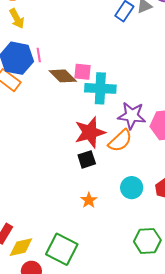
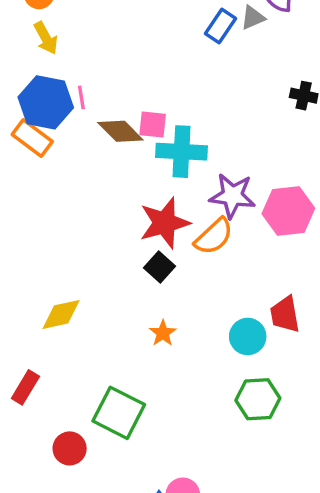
black square: (87, 159) -> (159, 267), turned -30
cyan circle: (132, 188) -> (248, 336), moved
yellow diamond: (21, 247) -> (61, 314), moved

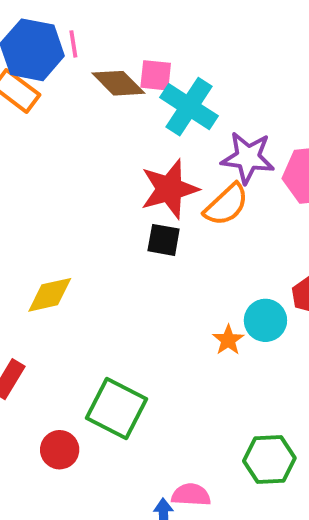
cyan cross: (182, 152) -> (189, 107), turned 30
black square: (159, 267) -> (164, 240), turned -32
orange star: (163, 333) -> (228, 340), moved
green hexagon: (258, 399) -> (269, 460), moved

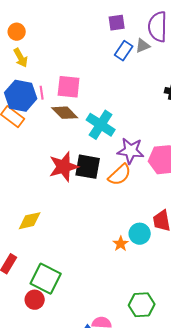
pink square: (156, 75) -> (69, 87), moved, size x1.4
red star: (169, 189) -> (64, 167), moved
black square: (164, 240) -> (88, 167), moved, size x1.5
green square: (116, 409) -> (46, 279), moved

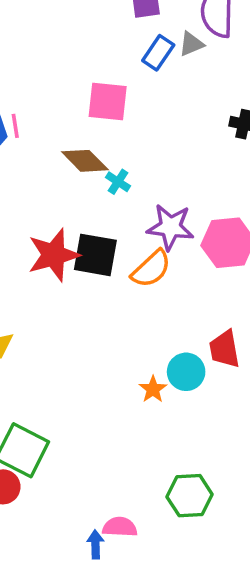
pink square: (69, 87) -> (108, 101), moved
brown diamond: (65, 113) -> (85, 161), moved
cyan cross: (101, 125) -> (118, 182), size x0.5

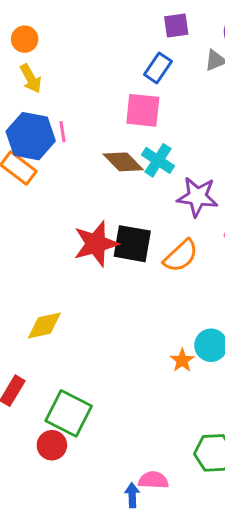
blue rectangle: (158, 53) -> (158, 68), moved
cyan cross: (118, 182) -> (158, 160), moved, size x1.5
purple star: (170, 227) -> (197, 197), moved

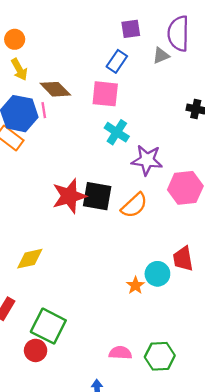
brown diamond: (123, 162) -> (55, 89), moved
pink semicircle: (153, 480) -> (120, 353), moved

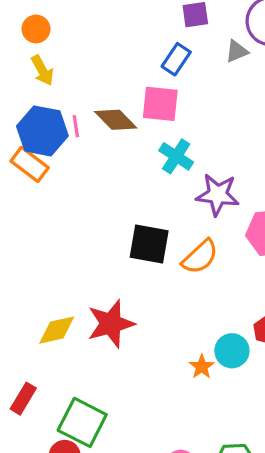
brown diamond: (55, 89) -> (116, 120), moved
red star: (69, 196) -> (111, 324), moved

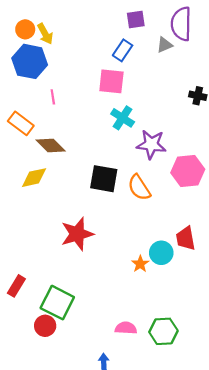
yellow arrow: (42, 70) -> (45, 34), moved
brown diamond: (116, 120) -> (51, 146), moved
blue hexagon: (42, 131) -> (30, 61), moved
orange semicircle: (200, 257) -> (139, 188), turned 100
yellow diamond: (57, 330) -> (34, 178), moved

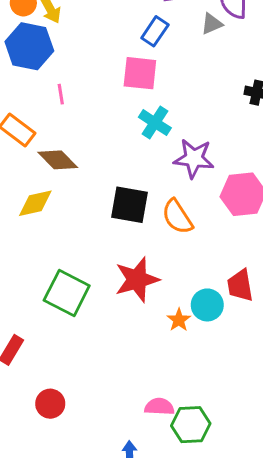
red star: (77, 234) -> (137, 280), moved
green square: (57, 303) -> (67, 293), moved
green hexagon: (163, 331) -> (191, 425), moved

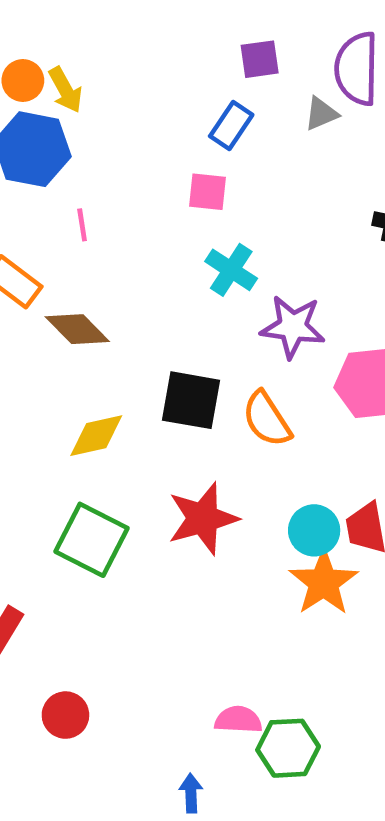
pink square: (140, 73) -> (208, 192), size x0.7
yellow diamond: (35, 203) -> (96, 436), moved
cyan circle: (207, 305) -> (314, 530), moved
orange star: (179, 320) -> (324, 582), moved, size x1.8

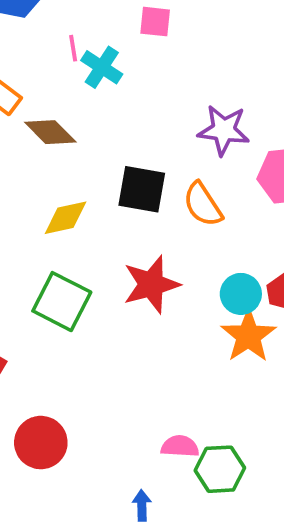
pink line: (82, 225) -> (73, 48), moved
cyan cross: (231, 270) -> (102, 67), moved
red circle: (65, 715) -> (41, 443), size x1.4

